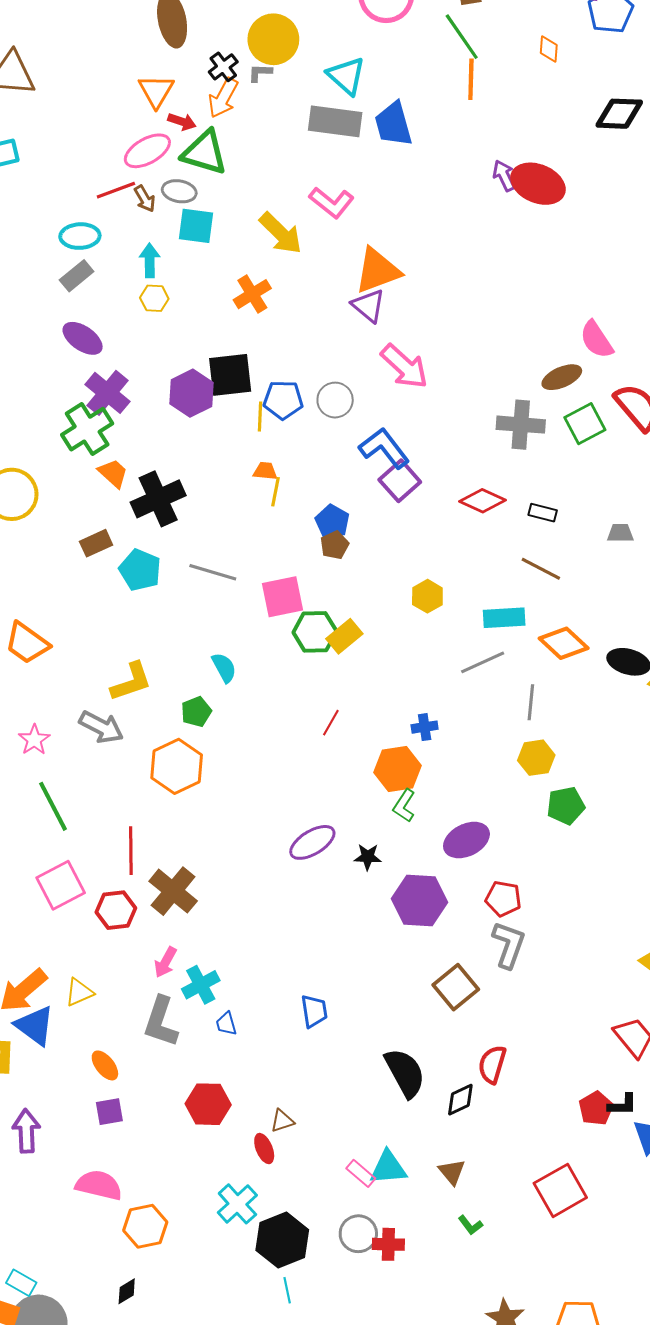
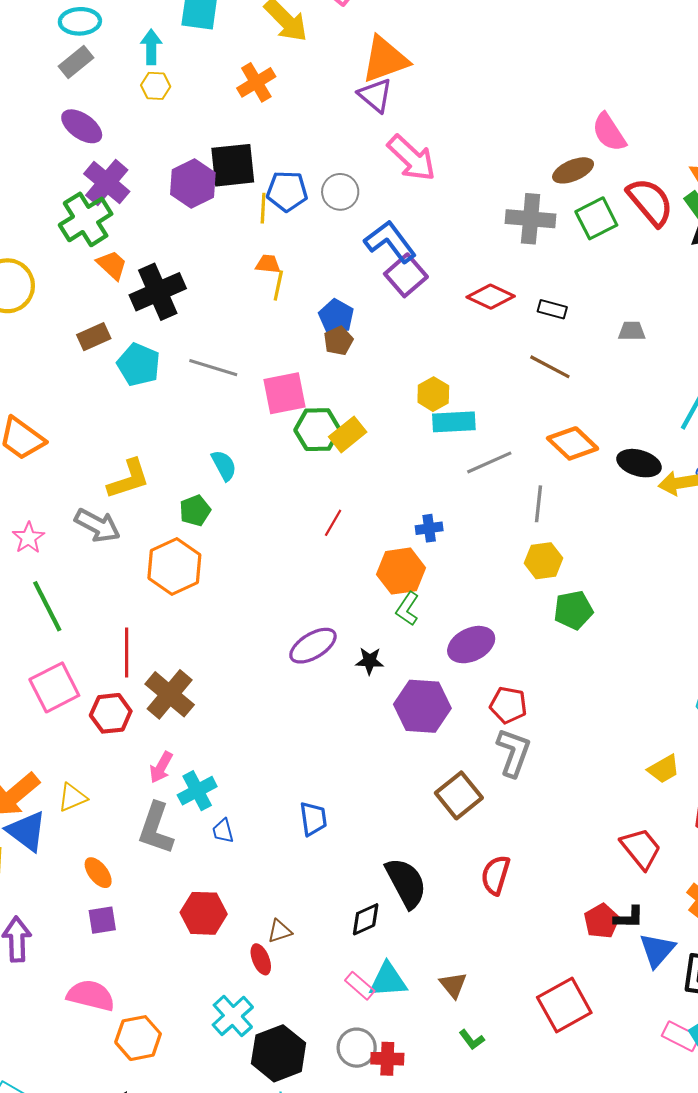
cyan rectangle: (504, 618) -> (454, 422), moved
black diamond: (460, 1100) -> (366, 919), moved

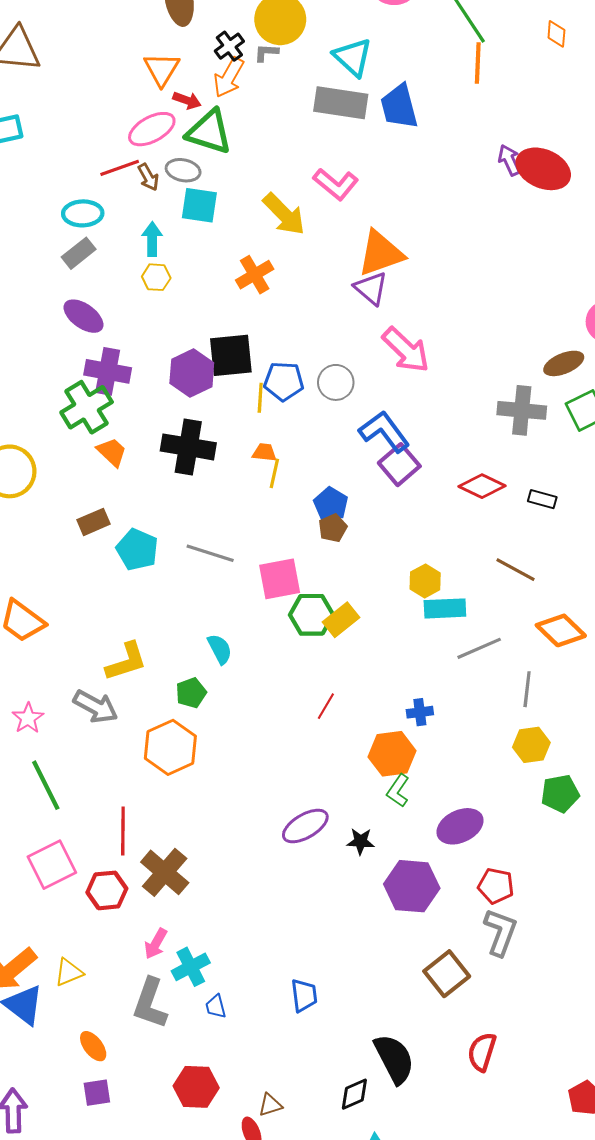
purple cross: (107, 183) -> (108, 371), turned -30
black cross: (158, 292) -> (188, 447), moved, turned 33
brown line: (550, 367) -> (516, 570), moved

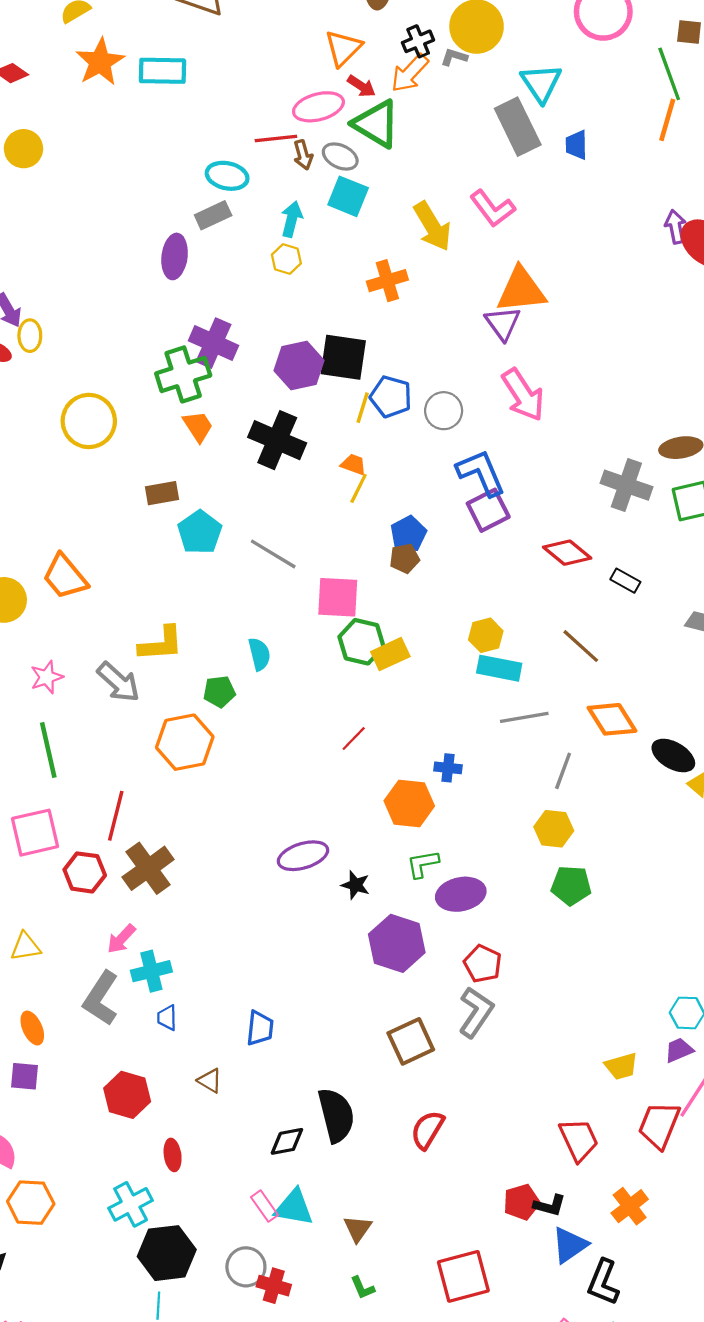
gray rectangle: (341, 103) -> (518, 127), turned 42
blue trapezoid: (399, 106) -> (576, 145), size x0.6
purple ellipse: (83, 316) -> (175, 256), moved, turned 48
green L-shape: (398, 791) -> (423, 864), moved, turned 32
brown triangle: (270, 1105) -> (210, 1081), moved, turned 35

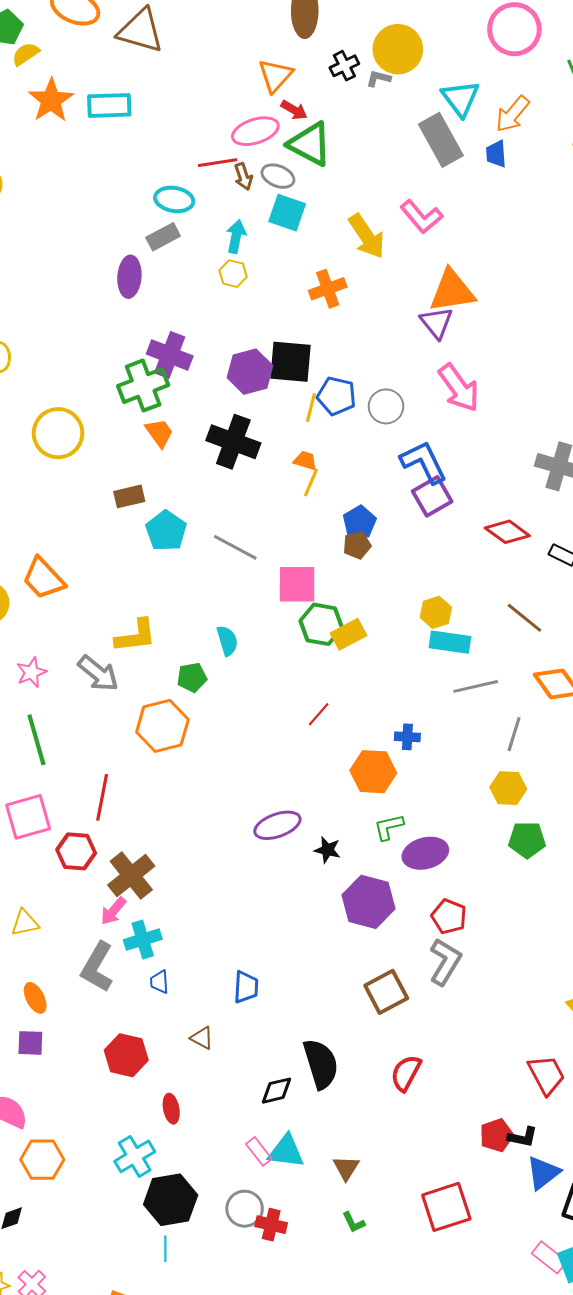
orange arrow: (410, 73) -> (512, 114), moved
brown cross: (148, 868) -> (131, 875), moved

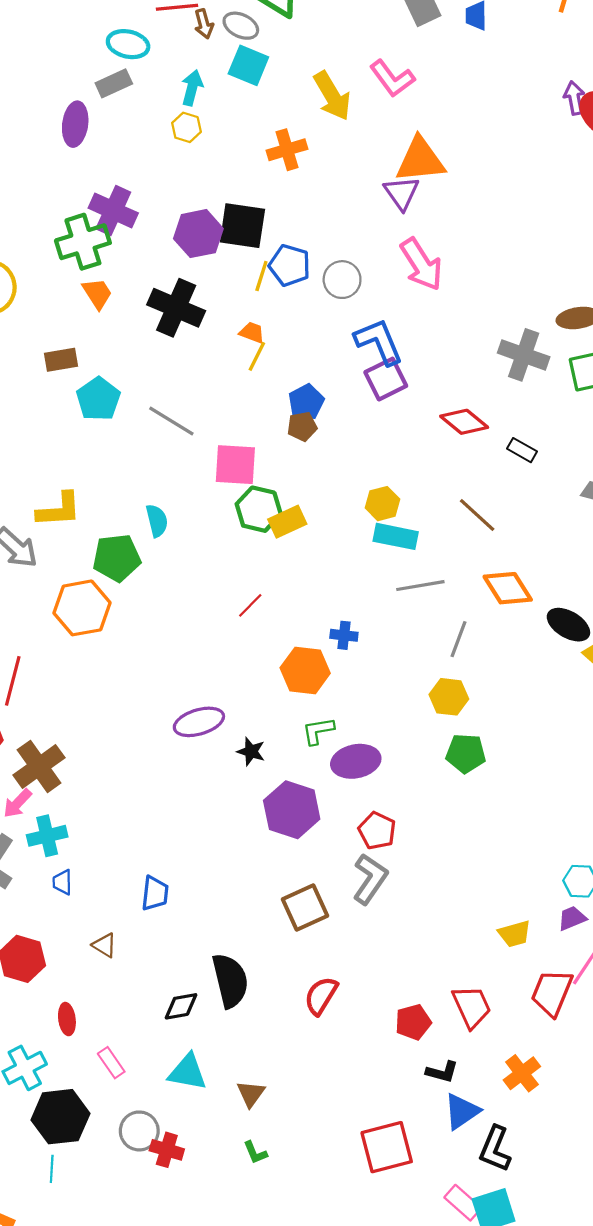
green pentagon: (192, 677) -> (117, 558), size x1.5
red pentagon: (496, 1135) -> (413, 1022), moved
pink rectangle: (259, 1151) -> (111, 1063), moved
red square: (446, 1207) -> (387, 1147), moved

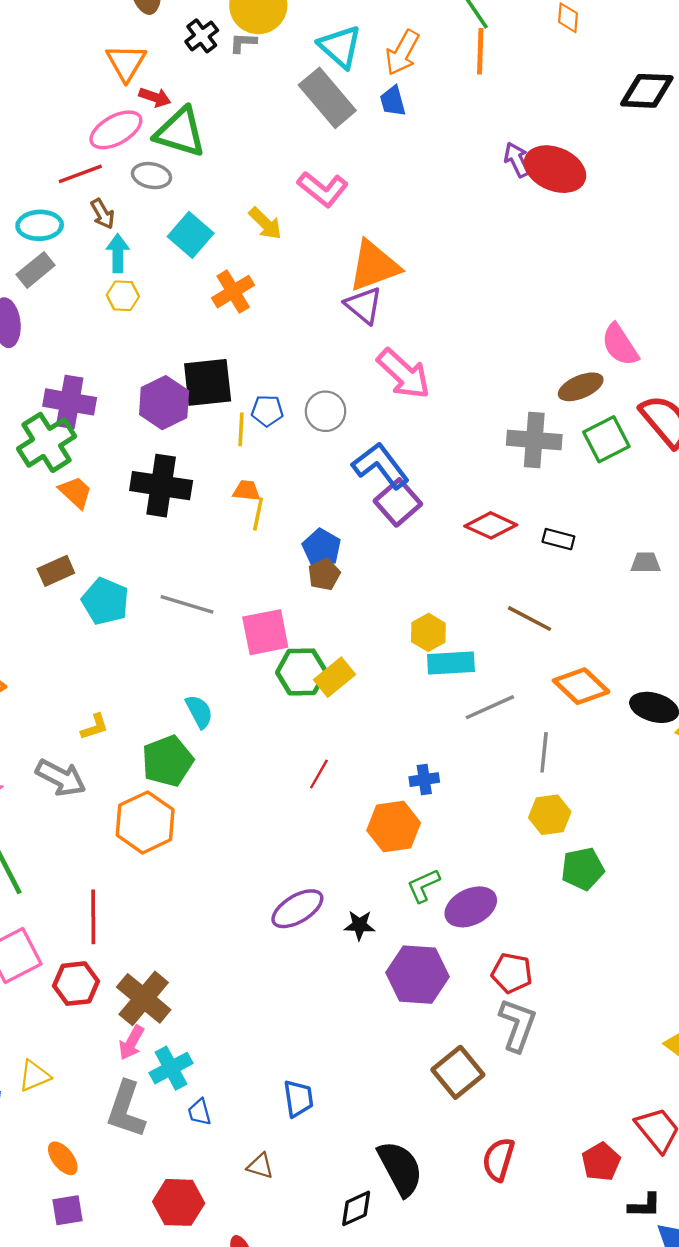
brown arrow: (204, 24) -> (103, 214), moved
cyan square: (248, 65) -> (191, 235), moved, turned 33
yellow arrow: (332, 96) -> (265, 223), size x0.7
blue pentagon: (290, 265) -> (267, 411), size x0.7
yellow L-shape: (59, 510) -> (95, 727), size x0.6

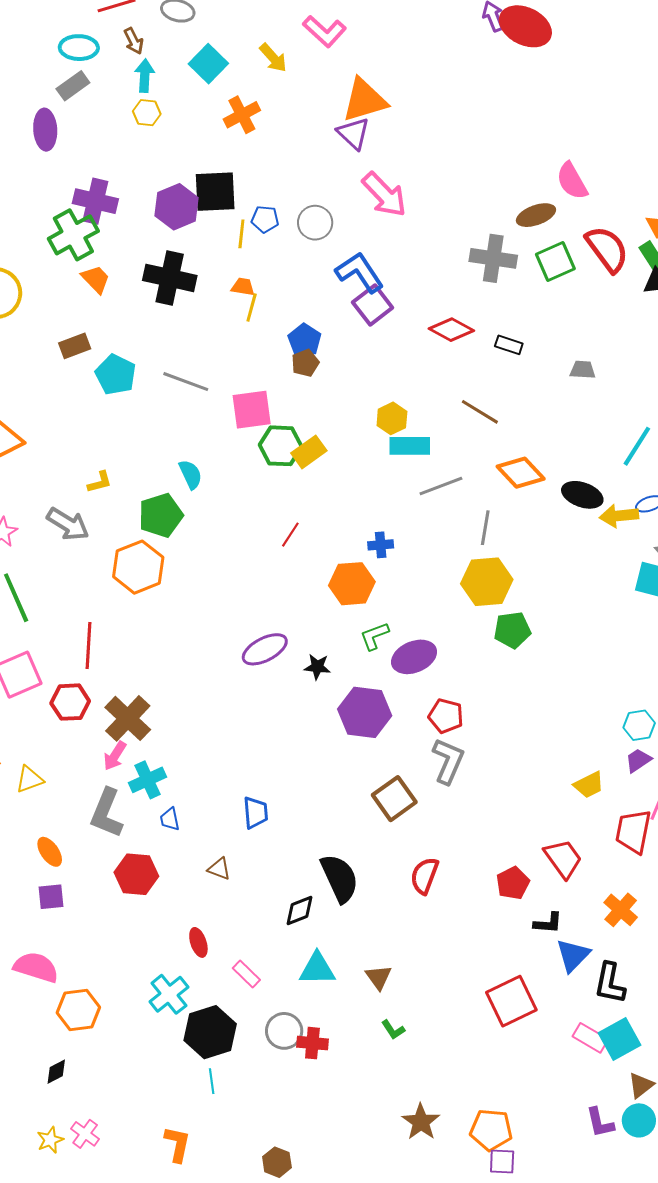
yellow hexagon: (550, 815) -> (487, 582), size x1.4
red hexagon: (179, 1202) -> (136, 874), moved

